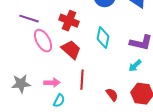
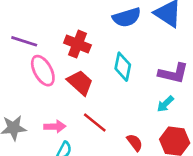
red line: (82, 80) -> (95, 123), turned -54

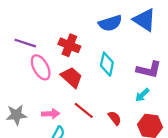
red semicircle: (135, 143) -> (115, 118), moved

